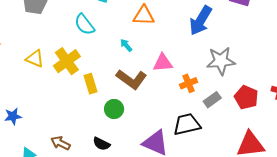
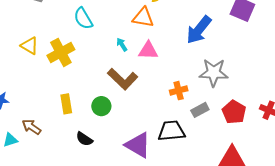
pink triangle: (163, 63) -> (148, 51), moved
yellow rectangle: (90, 84) -> (66, 104), moved
brown arrow: (60, 143) -> (31, 127), moved

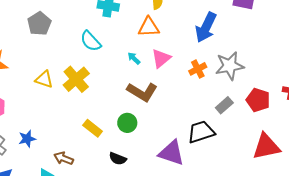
pink triangle: (148, 51) -> (161, 58), turned -30
orange cross: (179, 91) -> (198, 69), moved
yellow rectangle: (66, 104) -> (93, 128), turned -30

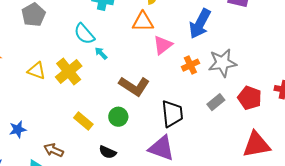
cyan arrow: (134, 58) -> (101, 53), moved
pink triangle: (161, 58) -> (163, 45), moved
black trapezoid: (201, 132) -> (172, 114), moved, turned 100

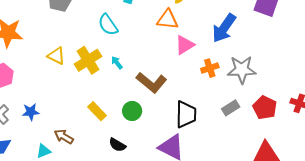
cyan arrow: (101, 53) -> (117, 63), moved

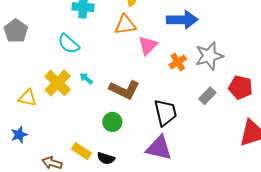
blue arrow: (224, 28) -> (182, 20), turned -112
yellow triangle: (56, 56) -> (28, 98), moved
yellow rectangle: (97, 111) -> (82, 151), moved
blue star: (31, 112) -> (19, 135), moved

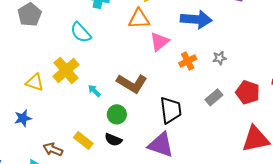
gray star: (209, 56) -> (220, 58), size x0.5
cyan arrow: (86, 78) -> (94, 91), moved
black semicircle: (106, 158) -> (113, 140), moved

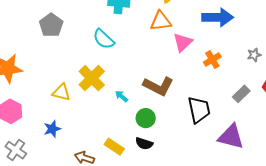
gray star: (220, 58) -> (254, 55), moved
purple triangle: (161, 145) -> (231, 137), moved

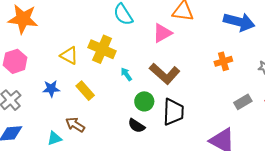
pink triangle: (183, 42) -> (162, 33), moved
yellow cross: (92, 78) -> (102, 49), turned -36
black trapezoid: (199, 110) -> (173, 112), moved
yellow rectangle: (114, 147) -> (85, 91), moved

